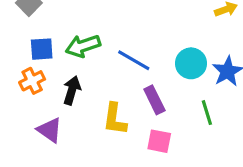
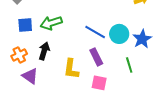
blue line: (134, 60) -> (95, 32), moved
orange cross: (32, 81) -> (19, 55), moved

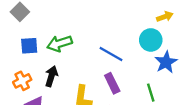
cyan circle: (119, 34) -> (151, 40), moved

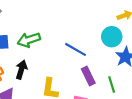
purple rectangle: (112, 83) -> (88, 76), moved

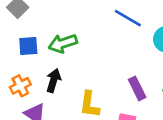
blue line: (76, 49) -> (128, 18), moved

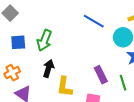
green arrow: (63, 43) -> (44, 40), turned -50
black arrow: (54, 81) -> (48, 69), moved

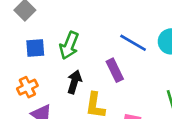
blue line: (94, 21) -> (133, 43), moved
purple rectangle: (101, 75) -> (115, 70), moved

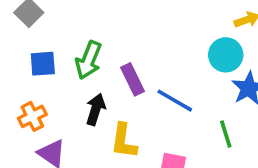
blue line: (133, 43) -> (175, 101), moved
purple rectangle: (115, 70) -> (133, 79), moved

